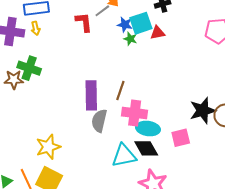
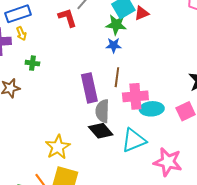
blue star: (125, 25) -> (114, 45), moved
green star: (130, 39) -> (116, 25), size x1.5
green cross: (29, 68) -> (32, 63), moved, size x0.6
black diamond: (146, 148) -> (101, 131), moved

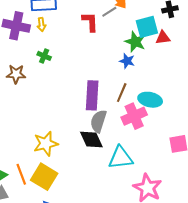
pink cross: (135, 96) -> (134, 116), turned -35
cyan ellipse: (152, 109) -> (150, 100), moved

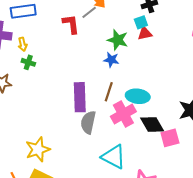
yellow arrow: (42, 25) -> (23, 44), moved
cyan square: (147, 27) -> (141, 22), moved, size x0.6
black diamond: (91, 140) -> (152, 124), moved
cyan triangle: (121, 158) -> (114, 157), turned 40

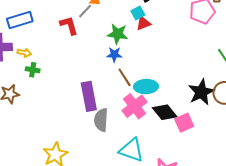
yellow arrow: (23, 44) -> (24, 53), turned -56
brown line: (109, 92) -> (125, 77), moved, turned -42

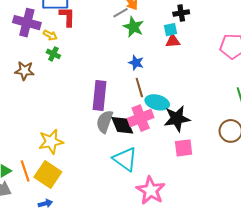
red L-shape: (69, 25) -> (67, 17), moved
green star: (118, 34) -> (133, 27), moved
black star: (201, 92) -> (177, 119), moved
black diamond: (165, 112) -> (122, 125), moved

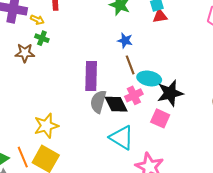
brown star: (24, 71) -> (25, 53), moved
pink cross: (141, 118) -> (134, 95), size x0.7
pink square: (184, 148) -> (160, 118), moved, turned 36

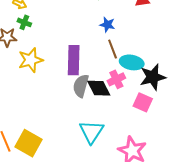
yellow star: (46, 126) -> (31, 60), moved
cyan triangle: (122, 138) -> (91, 132), moved, turned 32

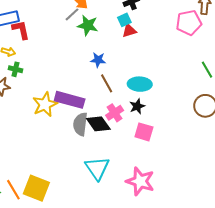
yellow star: (31, 60) -> (45, 104), moved
purple rectangle: (74, 60) -> (70, 100), turned -68
cyan ellipse: (132, 62) -> (140, 84), moved
black star: (153, 77) -> (137, 106), moved, size x0.6

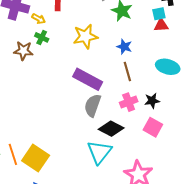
cyan ellipse: (140, 84) -> (168, 67), moved
yellow star: (45, 104) -> (85, 36), moved
black diamond: (98, 124) -> (111, 129), moved, turned -40

